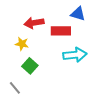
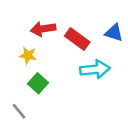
blue triangle: (78, 14) -> (114, 33), moved
red rectangle: (61, 31) -> (77, 39), turned 36

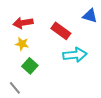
red arrow: (43, 29) -> (23, 23), moved
blue triangle: (114, 33) -> (90, 16), moved

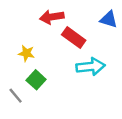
red arrow: (23, 23) -> (52, 17), moved
gray line: (15, 88) -> (16, 96), moved

